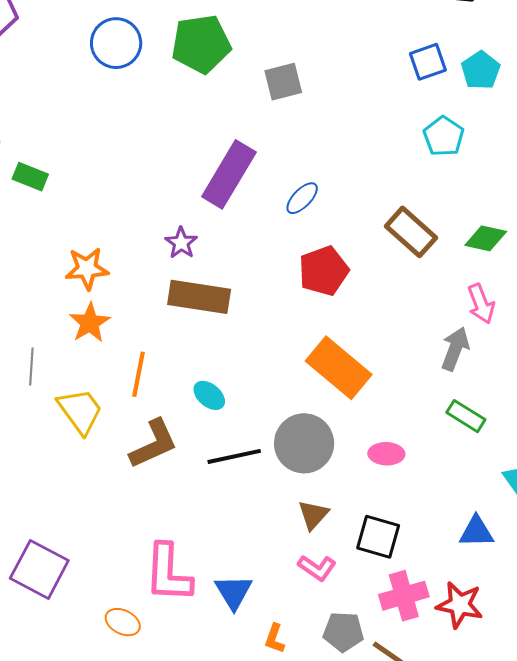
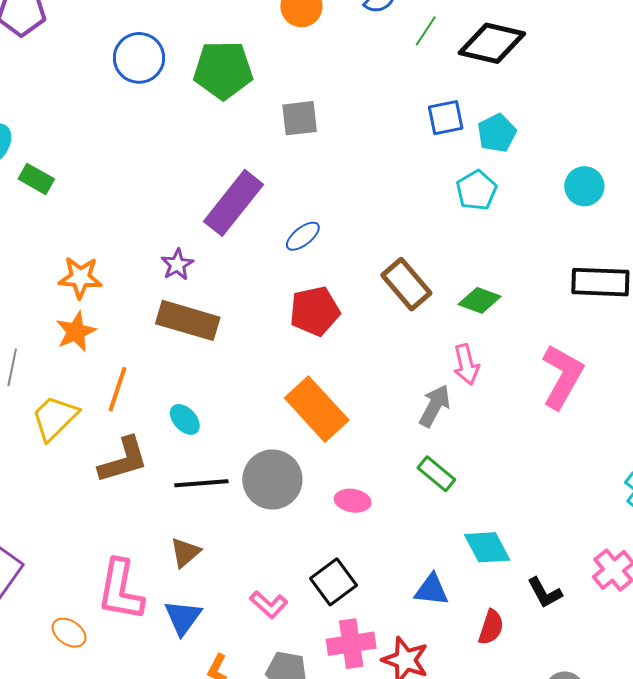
cyan pentagon: (444, 136) -> (476, 190), moved
yellow trapezoid: (80, 411) -> (55, 418), turned -106
brown triangle: (313, 515) -> (185, 552), moved
black square: (378, 537) -> (333, 582), turned 30

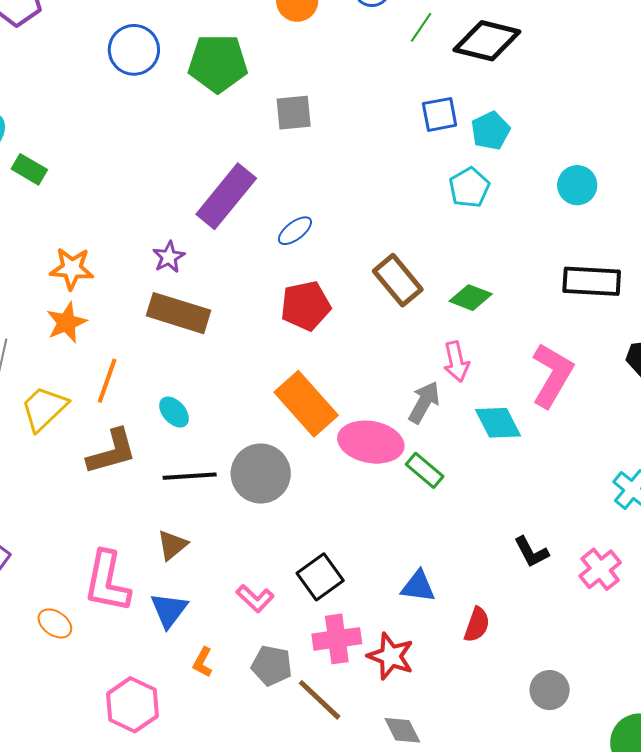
pink ellipse: (353, 501) -> (371, 442), moved, size x1.8
cyan diamond: (487, 547) -> (498, 423), moved
black L-shape: (545, 593) -> (531, 552), moved

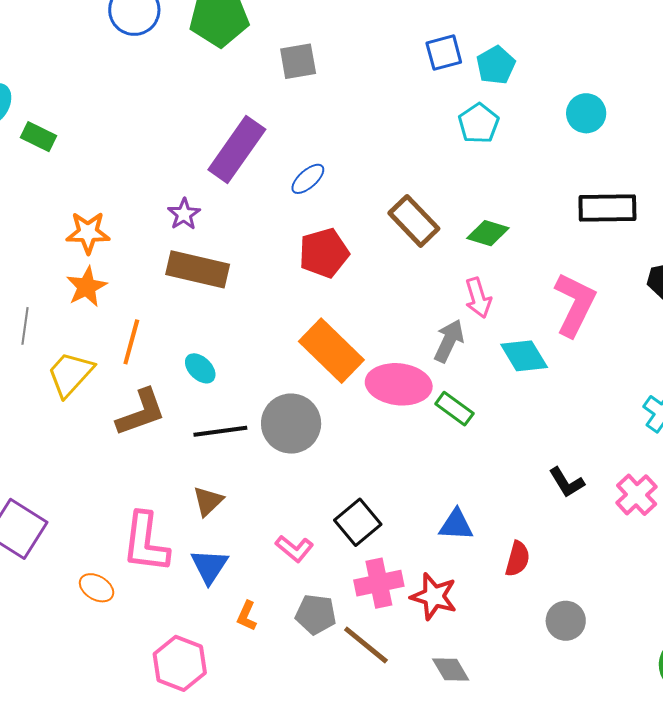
gray circle: (550, 690) -> (566, 621), moved

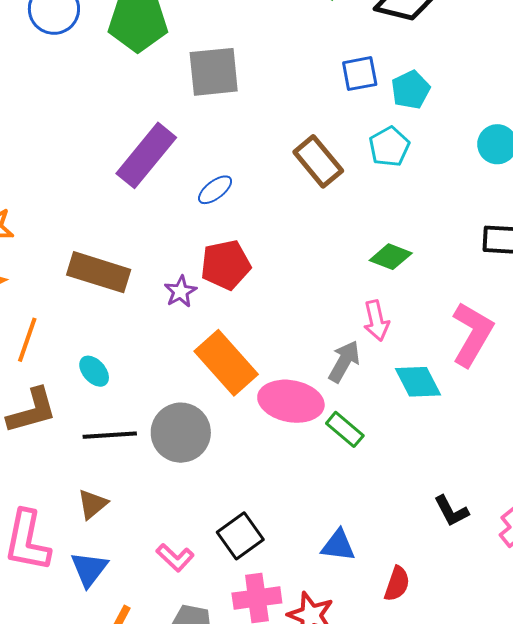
gray square: (298, 61) -> (214, 72), size x1.4
purple star: (184, 214) -> (181, 292), moved
brown rectangle: (414, 221) -> (318, 161), moved

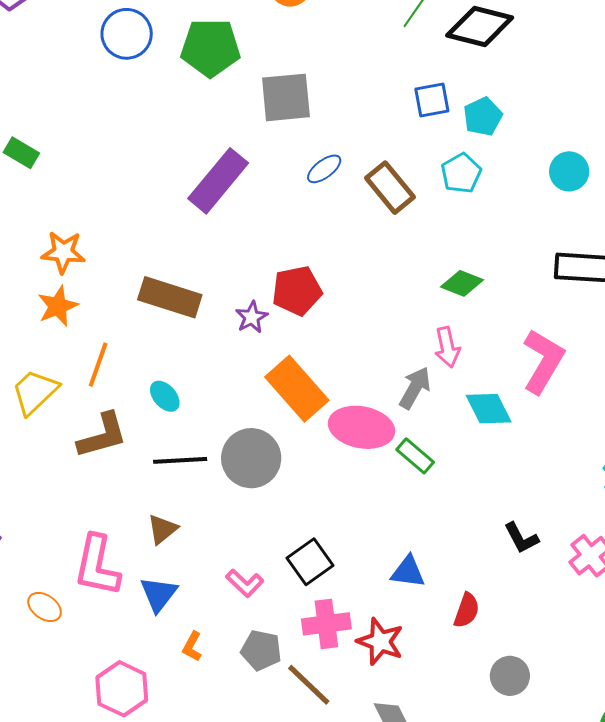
blue ellipse: (215, 190) -> (324, 169), moved

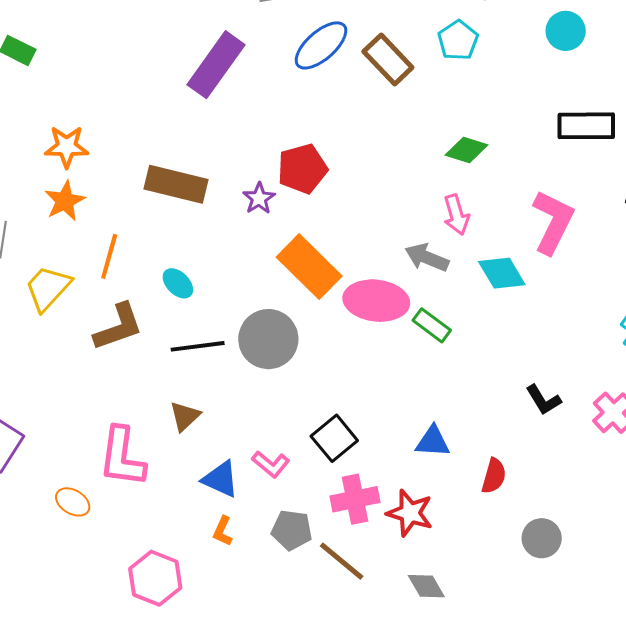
blue ellipse: (324, 169) -> (321, 45), size x1.6
gray arrow: (415, 388) -> (427, 258), turned -93
blue triangle: (159, 594) -> (221, 479), moved, turned -39

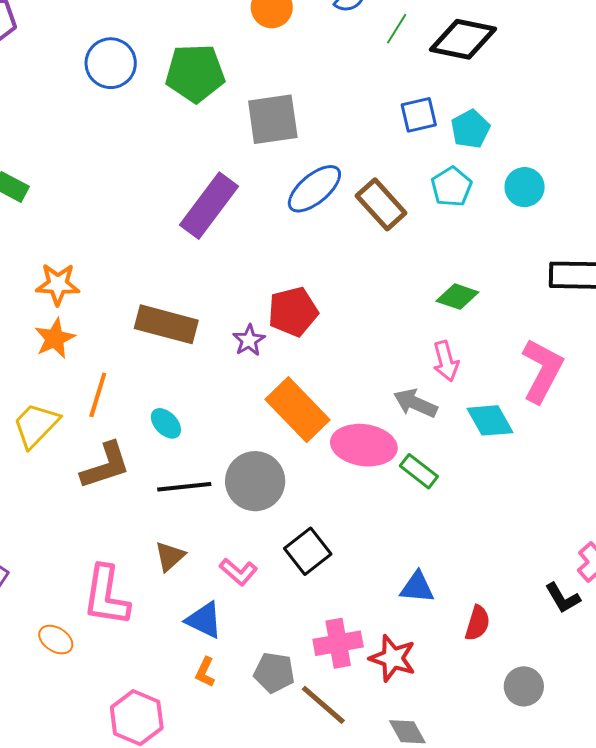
cyan circle: (566, 31) -> (525, 187), moved
black L-shape: (543, 400) -> (563, 598), moved
black square: (334, 438) -> (308, 551), moved
pink L-shape: (271, 464) -> (238, 572), moved

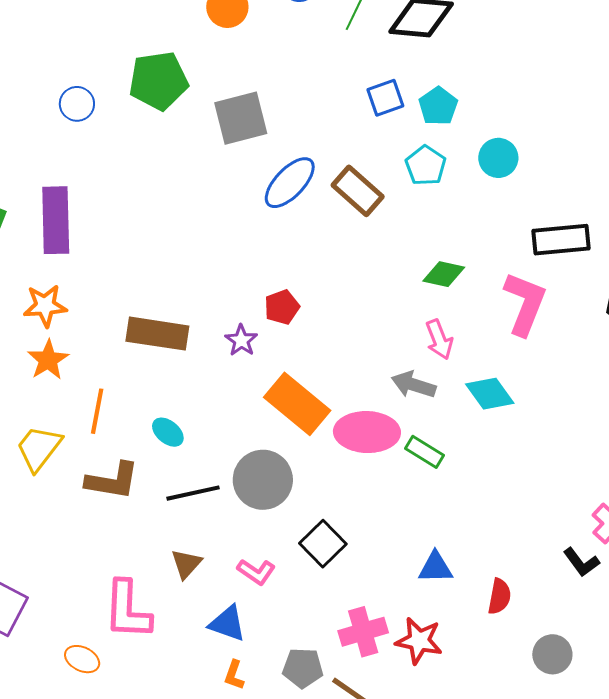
blue circle: (111, 63) -> (77, 104), moved, size x0.7
purple rectangle: (209, 206) -> (56, 220), moved, turned -32
red pentagon: (293, 312) -> (282, 307), size x0.7
pink L-shape: (542, 371) -> (525, 304), moved
brown L-shape: (105, 466) -> (112, 481), turned 34

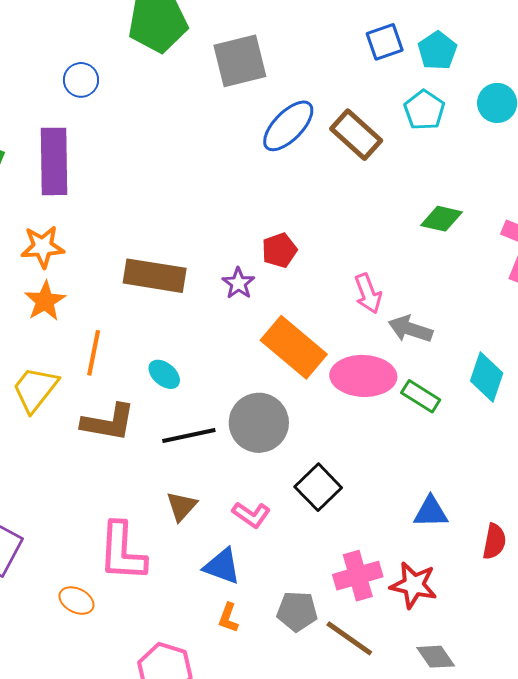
blue circle: (77, 104) -> (81, 80), moved
pink arrow: (439, 339) -> (368, 294), moved
cyan diamond: (490, 394) -> (487, 377), moved, turned 54

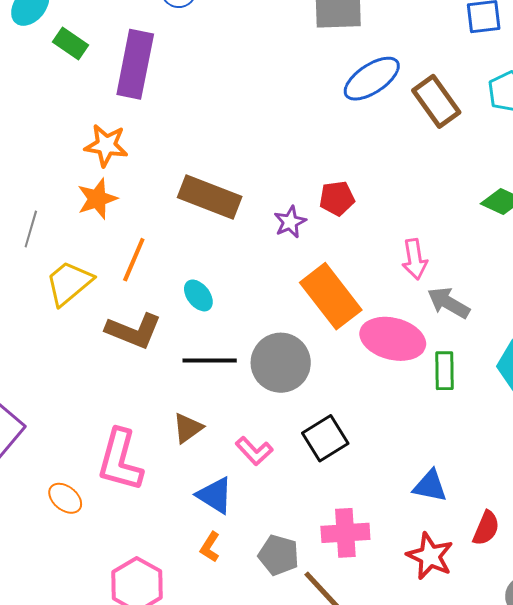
green rectangle: (421, 396) -> (445, 371), turned 45
red star: (414, 585) -> (430, 556), moved

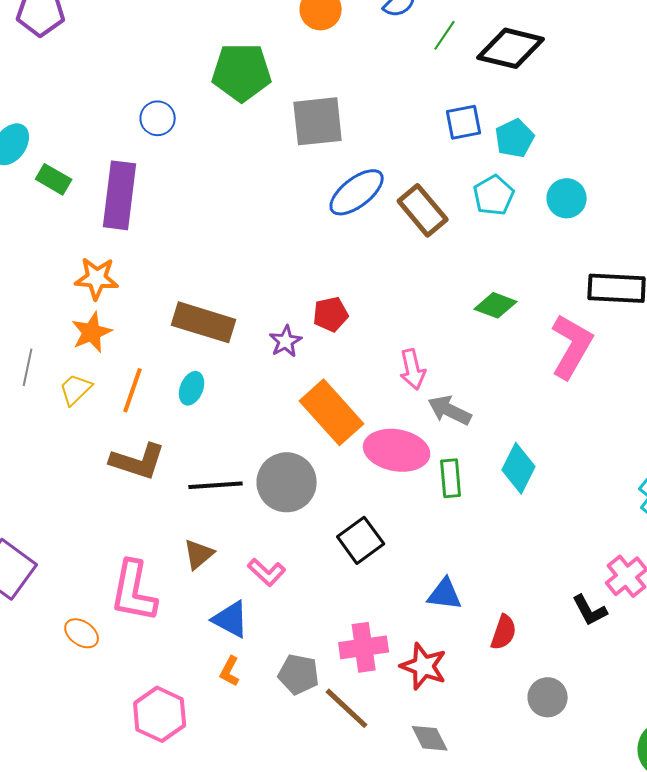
yellow trapezoid: (69, 283) -> (76, 389), moved, size x0.7
cyan ellipse: (198, 295) -> (192, 388), moved, turned 64
black square: (325, 438) -> (361, 540), moved
red star: (430, 556) -> (424, 666), moved

